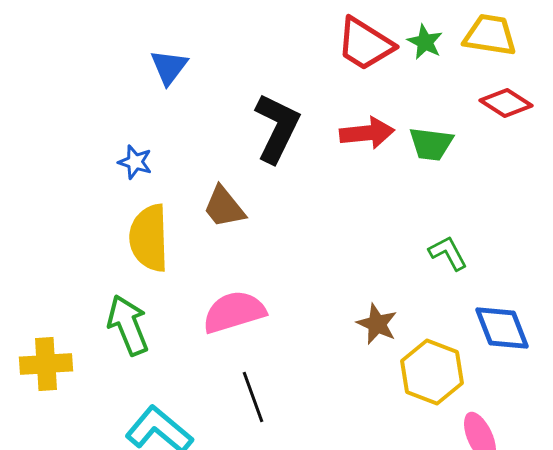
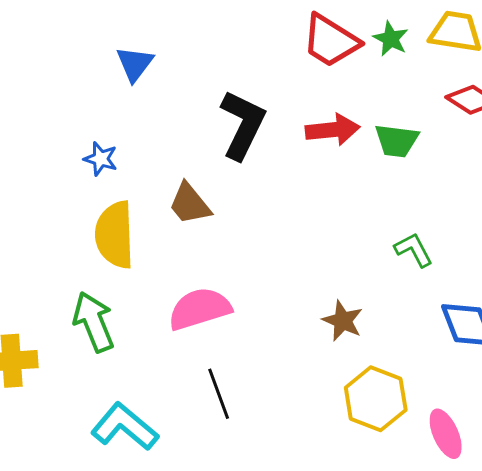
yellow hexagon: (432, 372) -> (376, 399), moved

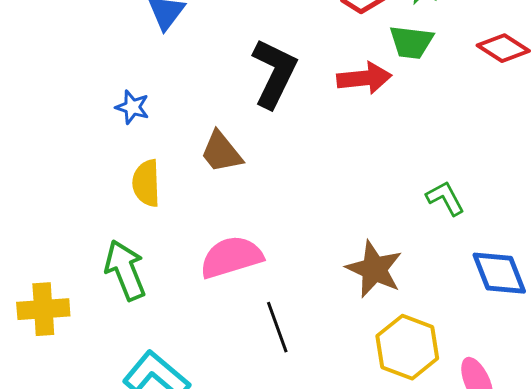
green trapezoid: (397, 141) -> (411, 42), moved
yellow semicircle: (115, 235) -> (146, 183), size x0.7
brown star: (343, 321) -> (374, 269), size x1.4
black line: (219, 394) -> (277, 327), moved

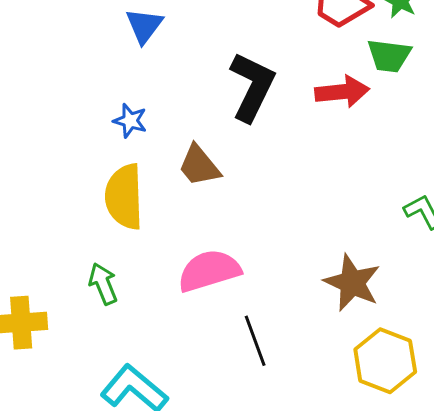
blue star: (132, 107) -> (130, 121), moved
yellow semicircle: (146, 183) -> (124, 197), size x1.4
green arrow: (125, 270) -> (103, 284), size x0.7

